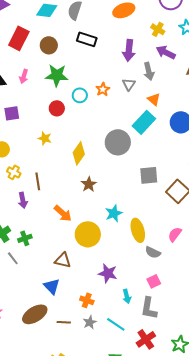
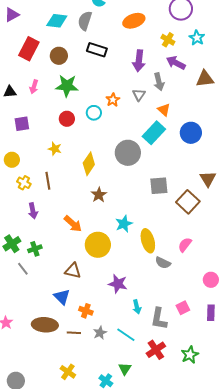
cyan circle: (80, 95) -> (94, 113), moved
brown line: (38, 181) -> (48, 181), moved
pink square: (154, 281) -> (183, 308), moved
orange cross: (87, 300) -> (86, 311), moved
brown ellipse: (35, 314) -> (45, 325), turned 35

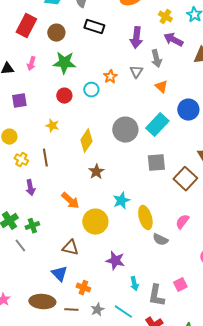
cyan rectangle: (154, 133) -> (157, 125), moved

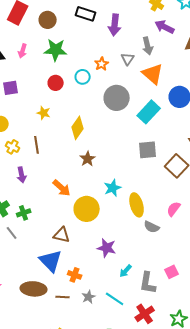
purple arrow: (136, 38) -> (115, 25), moved
orange triangle: (161, 87) -> (153, 74), size x1.6
gray circle: (125, 130) -> (117, 98), moved
blue triangle: (59, 274) -> (51, 261), size x1.4
cyan arrow: (134, 284) -> (126, 271), turned 56

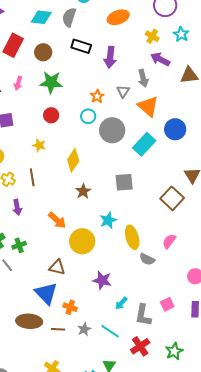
cyan circle: (83, 77) -> (88, 116), moved
gray square: (148, 150) -> (124, 182), moved

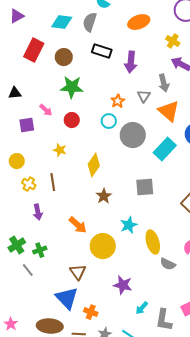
pink arrow: (18, 83) -> (46, 110), moved, turned -64
brown triangle: (57, 267) -> (78, 272), turned 42

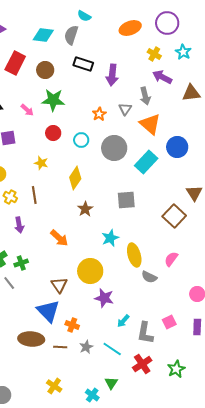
orange ellipse: (139, 22) -> (130, 28), moved
pink arrow: (46, 110) -> (27, 110), moved
cyan circle: (109, 121) -> (81, 140), moved
yellow circle: (103, 246) -> (90, 271), moved

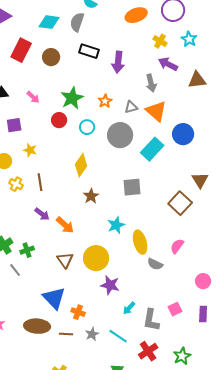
green star: (53, 100) -> (72, 98), moved, turned -30
gray triangle: (125, 109) -> (131, 107), moved, turned 40
yellow star: (41, 163) -> (30, 150), moved
purple arrow: (19, 225) -> (42, 214), moved, turned -42
brown triangle: (59, 285) -> (65, 260), moved

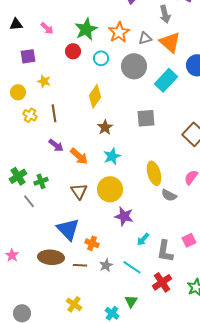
orange star: (105, 101) -> (119, 32), size x1.5
cyan star: (116, 225) -> (112, 156), moved

